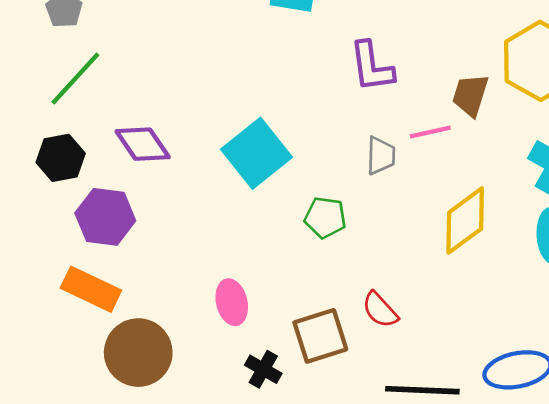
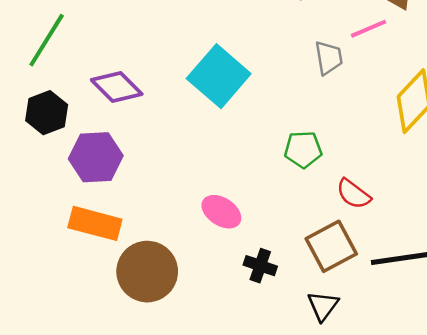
green pentagon: (325, 218) -> (303, 149), moved
pink ellipse: (232, 302) -> (221, 212), turned -33
brown square: (320, 336) -> (331, 246), moved

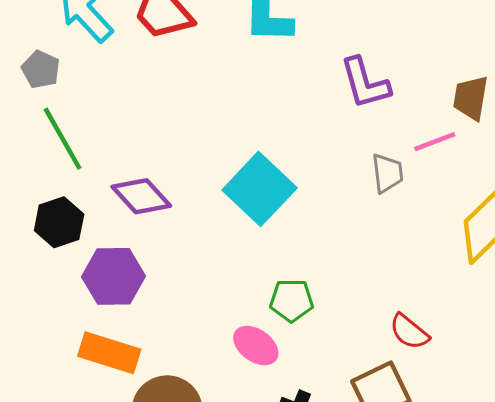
green line: (47, 40) -> (63, 139), turned -64
green pentagon: (303, 149) -> (291, 300), moved

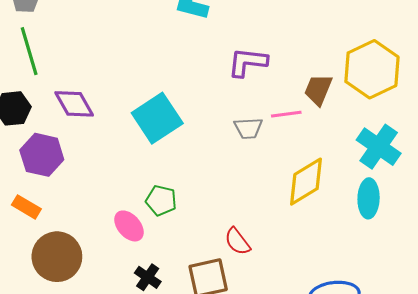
purple L-shape: (365, 83) -> (248, 62), turned 99
gray trapezoid: (387, 173) -> (248, 128), turned 80
orange rectangle: (109, 353) -> (26, 207), size x0.7

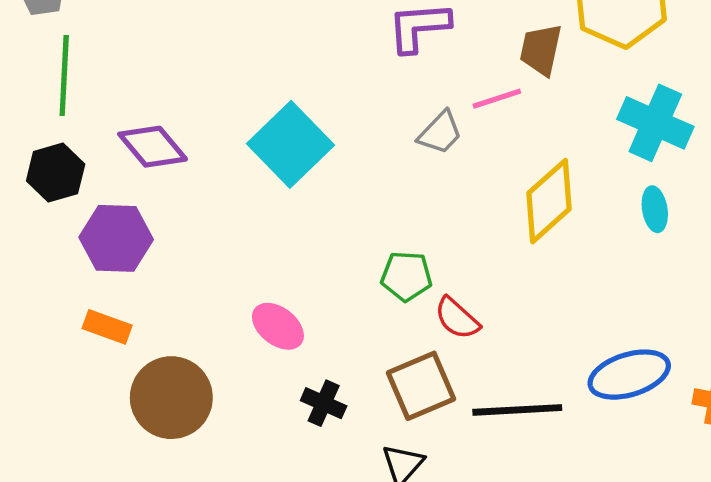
green line: (29, 51) -> (64, 75), turned 30
gray trapezoid: (248, 128) -> (440, 133), turned -32
cyan ellipse: (369, 198) -> (655, 209), size x0.7
green pentagon: (161, 200) -> (406, 276), moved

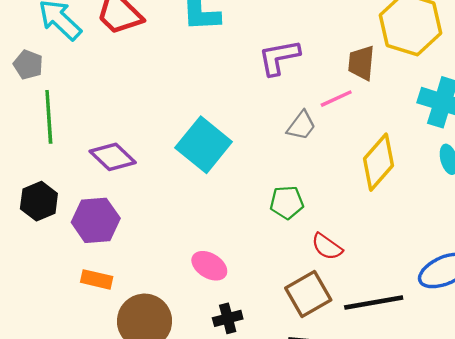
black hexagon: (56, 173) -> (39, 201), moved
green pentagon: (406, 276) -> (287, 202), moved
black cross: (324, 403) -> (228, 318), moved, turned -32

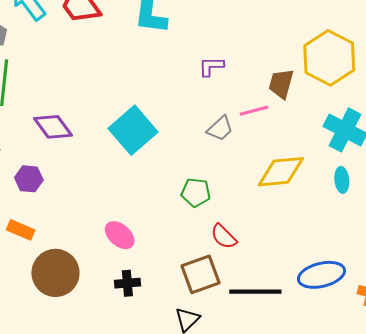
purple L-shape: (279, 57) -> (211, 66), size x0.7
yellow diamond: (379, 162) -> (281, 172), turned 33
purple hexagon: (96, 220) -> (29, 179), size x0.7

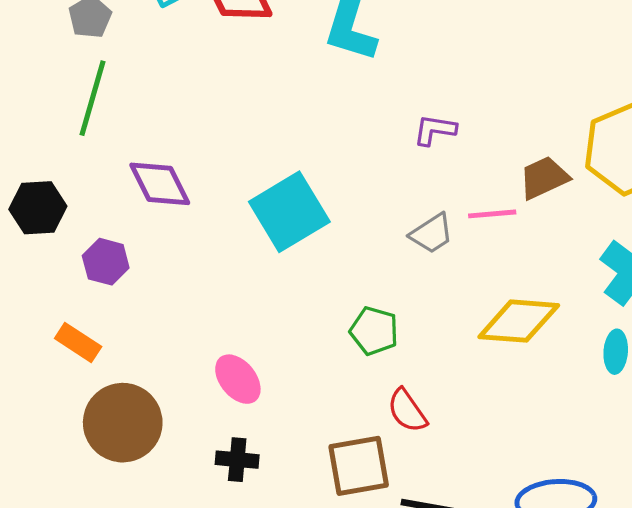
brown trapezoid: (281, 84) -> (544, 178), turned 40

